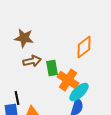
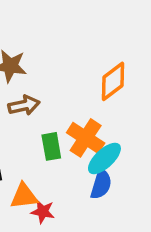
green rectangle: (52, 68) -> (51, 146), moved

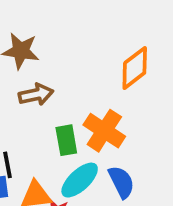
cyan ellipse: (104, 158) -> (80, 180), moved
blue semicircle: (101, 184) -> (121, 182), turned -44

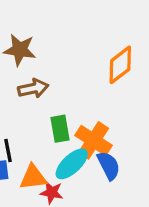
orange cross: (104, 131) -> (94, 140), moved

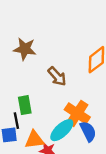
brown arrow: (33, 88) -> (57, 76), moved, turned 60
green rectangle: (60, 129) -> (25, 105), moved

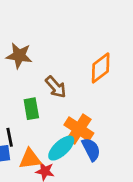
green rectangle: (25, 105) -> (31, 109), moved

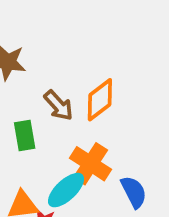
orange diamond: (101, 68) -> (100, 100), moved
blue semicircle: (91, 149) -> (134, 192), moved

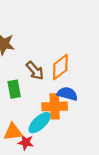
orange cross: (90, 164) -> (55, 106), turned -35
blue semicircle: (134, 192) -> (67, 94), moved, turned -48

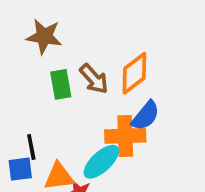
green rectangle: (14, 89) -> (61, 84), moved
blue semicircle: (67, 94) -> (146, 116), turned 114

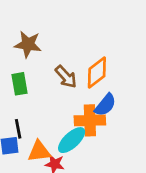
green rectangle: (61, 84) -> (19, 84), moved

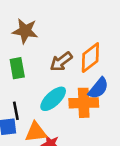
brown arrow: (66, 77) -> (61, 62), turned 95
cyan ellipse: (72, 140) -> (53, 99), moved

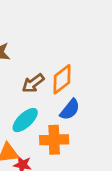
orange cross: (84, 103) -> (54, 140), moved

